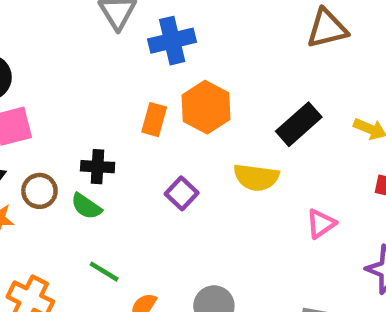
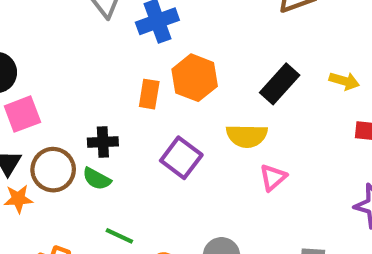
brown circle: (39, 191) -> (53, 170), size x1.4
purple square: (182, 193) -> (181, 158), size x1.4
pink triangle: (321, 224) -> (273, 177), moved

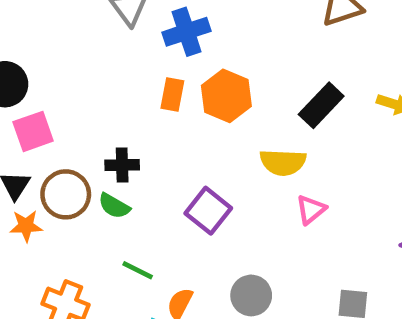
orange rectangle: (149, 94) -> (172, 95), moved
purple square: (181, 158) -> (208, 211), moved

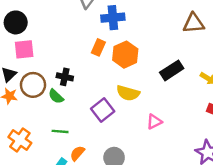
yellow semicircle: (283, 162) -> (128, 93), moved
green line: (138, 270) -> (60, 131), turned -35

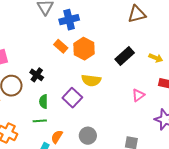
orange rectangle: (98, 47) -> (61, 46), turned -64
black cross: (65, 77) -> (37, 75), turned 32
green semicircle: (56, 96) -> (43, 102), moved, turned 56
pink triangle: (154, 122) -> (138, 95), moved

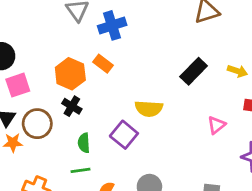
orange hexagon: (84, 49) -> (70, 74), moved

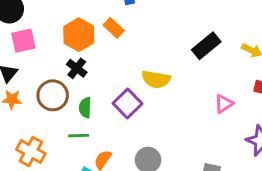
brown circle: (37, 124) -> (53, 95), moved

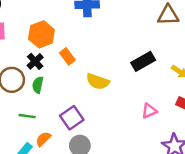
orange rectangle: (114, 28) -> (67, 56), moved
purple square: (127, 103) -> (72, 118), moved
green semicircle: (85, 108) -> (38, 85), moved

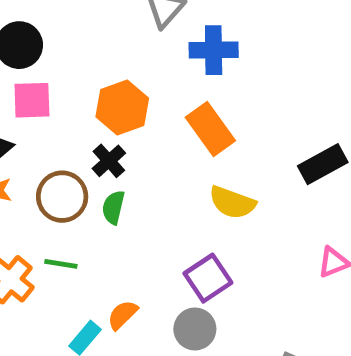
orange rectangle: (67, 56) -> (210, 129), moved, size x1.5
green line: (27, 116) -> (61, 264), moved
purple square: (72, 118) -> (208, 278), moved

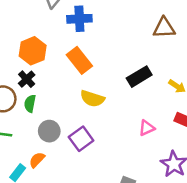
gray circle: (195, 329) -> (49, 131), moved

